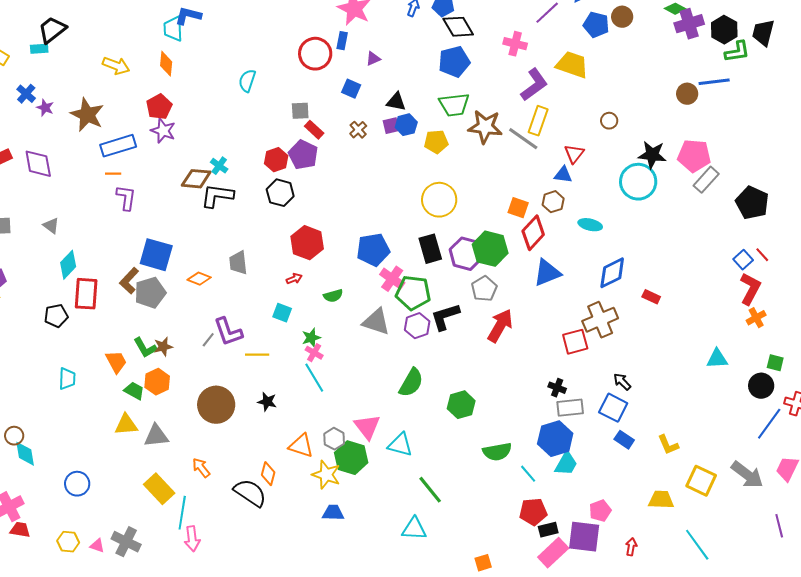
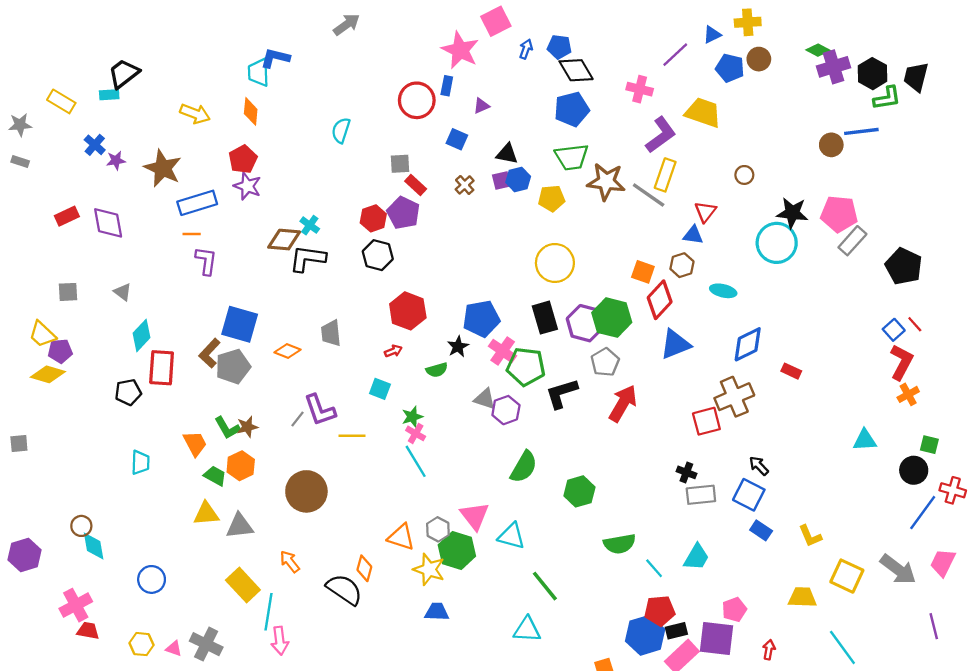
purple star: (45, 108) -> (116, 160), turned -30
gray triangle: (376, 322) -> (485, 399), size x0.7
purple hexagon: (417, 326) -> (506, 410), moved
black star: (267, 402) -> (458, 347), moved, turned 30
blue hexagon: (555, 439) -> (645, 635), moved

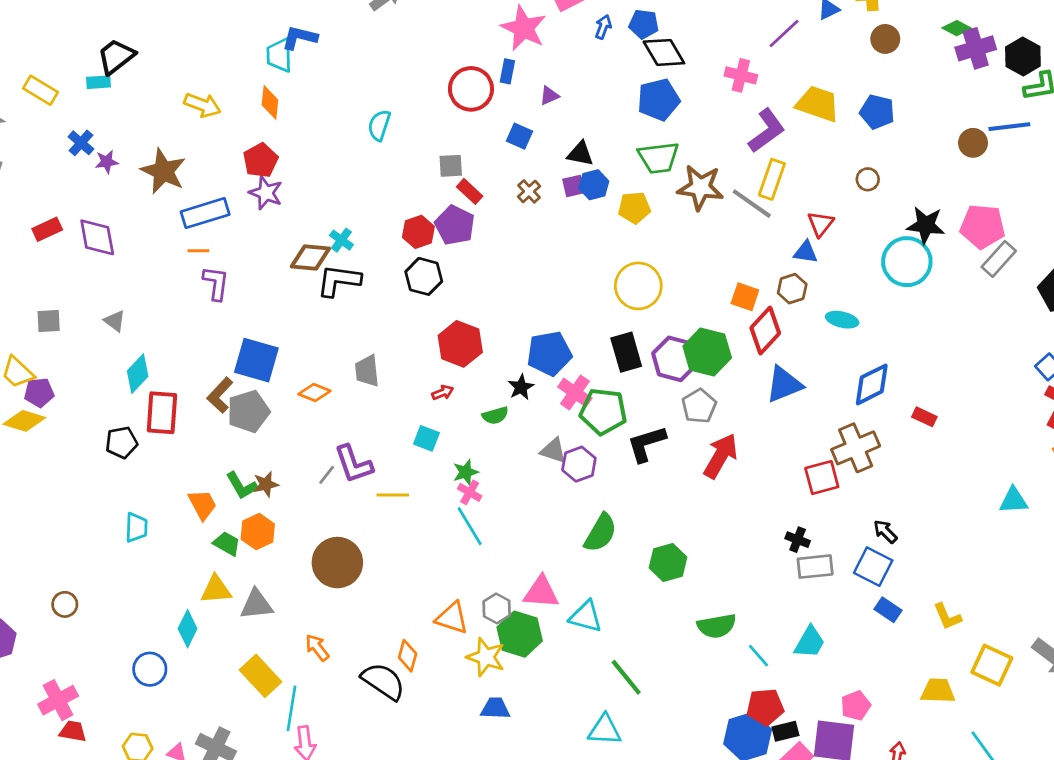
blue pentagon: (730, 68) -> (877, 112), moved
pink triangle: (475, 516) -> (541, 592), turned -48
cyan diamond: (94, 546) -> (188, 629), moved, turned 36

